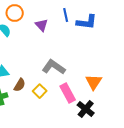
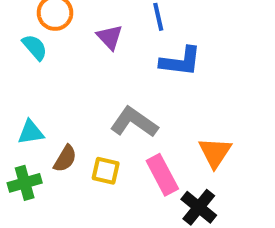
blue L-shape: (87, 22) -> (181, 61), moved
yellow square: (40, 91) -> (106, 171), turned -32

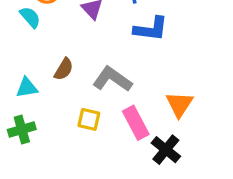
brown semicircle: (65, 159) -> (64, 69), moved

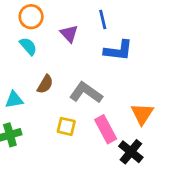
cyan semicircle: (30, 17) -> (28, 46), moved

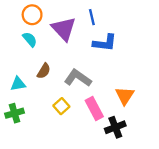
purple triangle: (69, 34) -> (64, 29), size x1.6
yellow square: (66, 126) -> (61, 106), turned 35
black cross: (131, 152) -> (115, 127), turned 30

